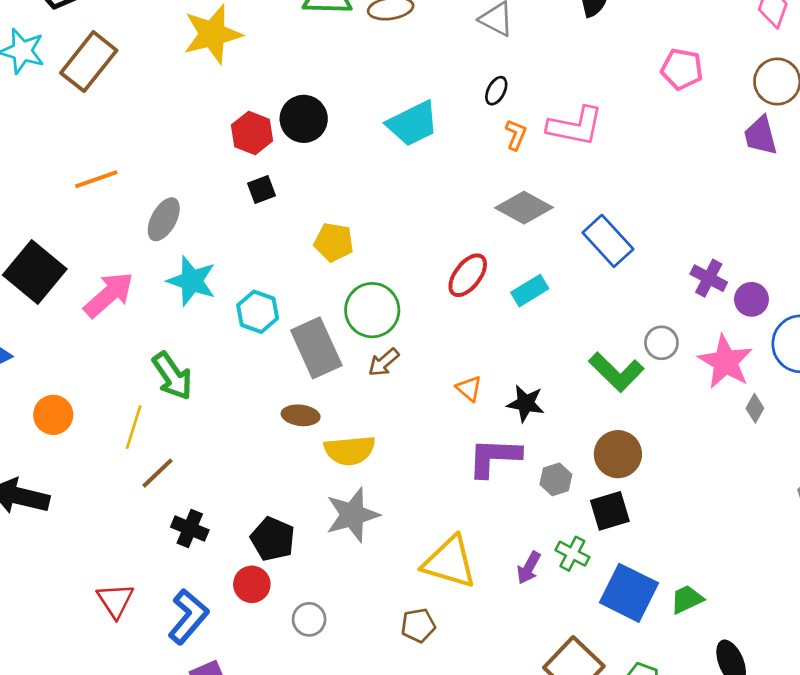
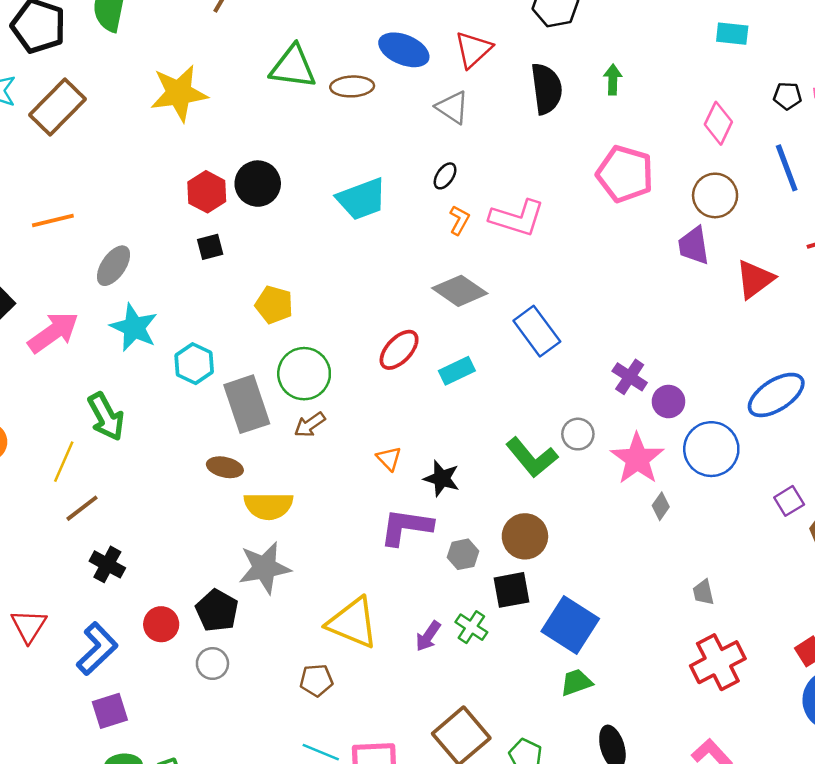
pink pentagon: (682, 69) -> (625, 174), size x1.4
black pentagon: (273, 539) -> (217, 611), moved
blue square: (629, 593) -> (570, 625), moved

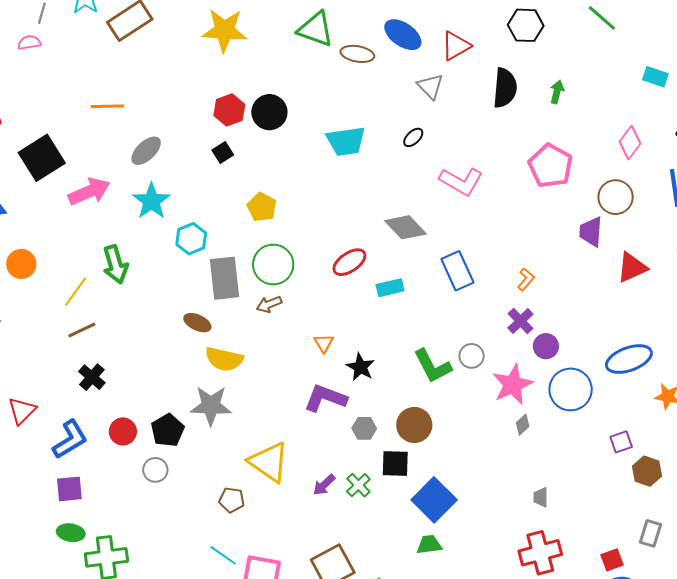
orange L-shape: (459, 220) -> (526, 279), moved
black square: (210, 247) -> (223, 152), turned -30

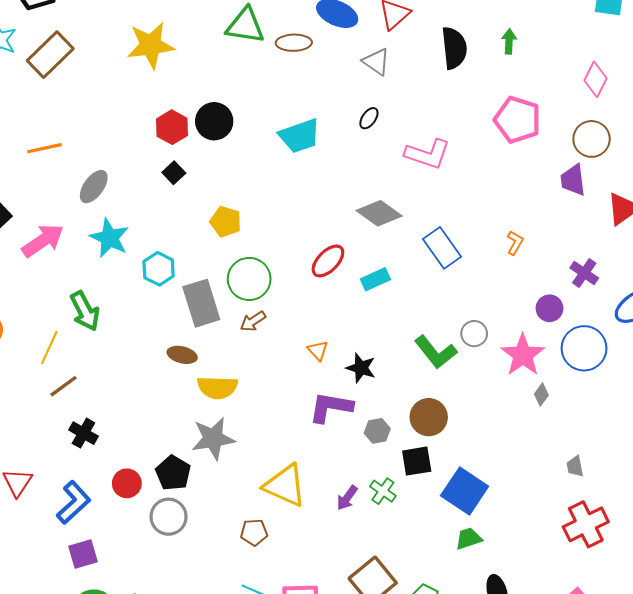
purple cross: (520, 321) -> (584, 273), moved
gray circle: (155, 470) -> (169, 517), size x1.4

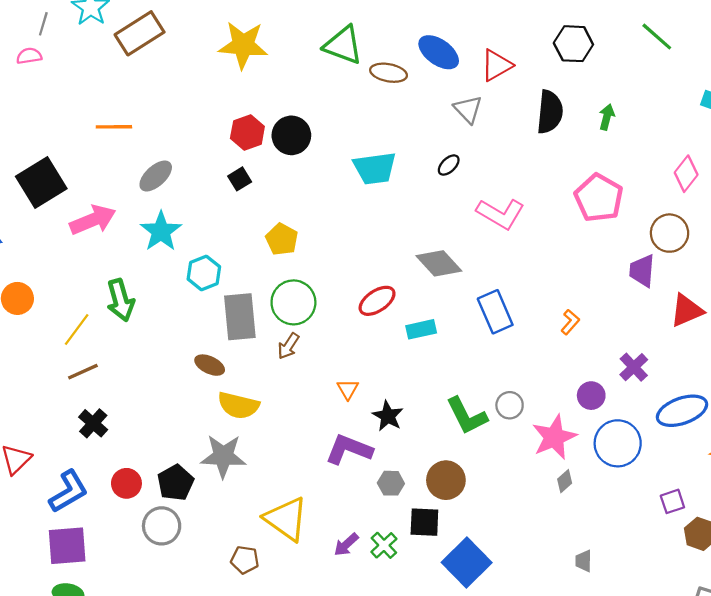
brown arrow: (253, 321) -> (288, 346), turned -35
purple square: (83, 554) -> (67, 546), size x1.4

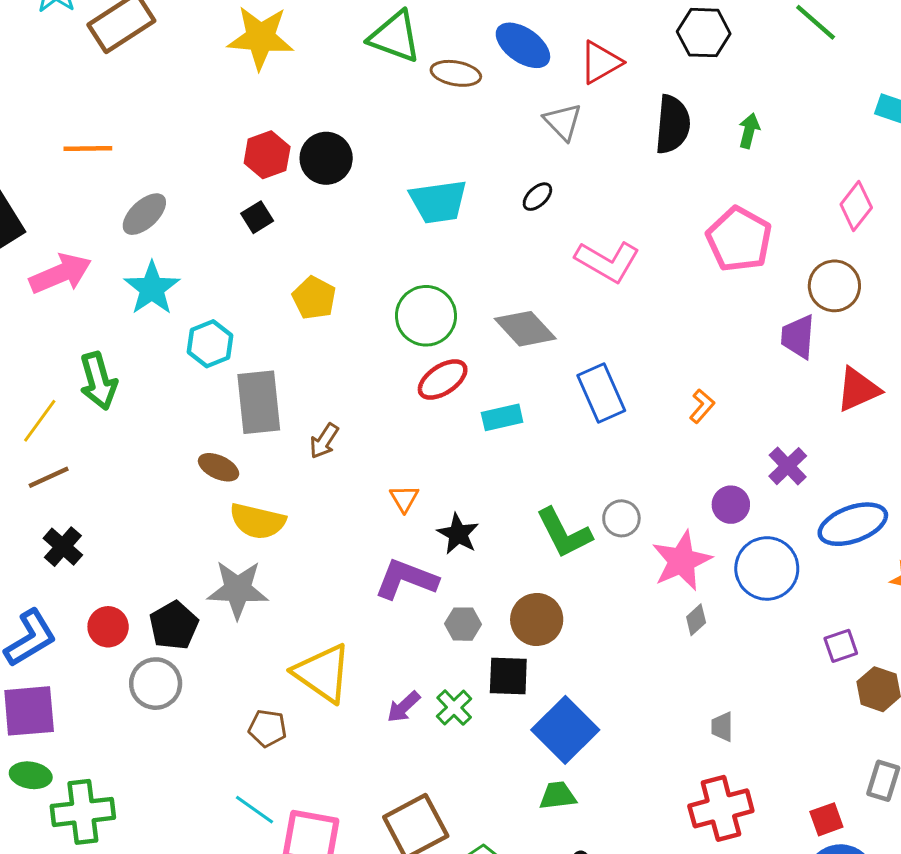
green circle: (293, 302) -> (426, 316), moved

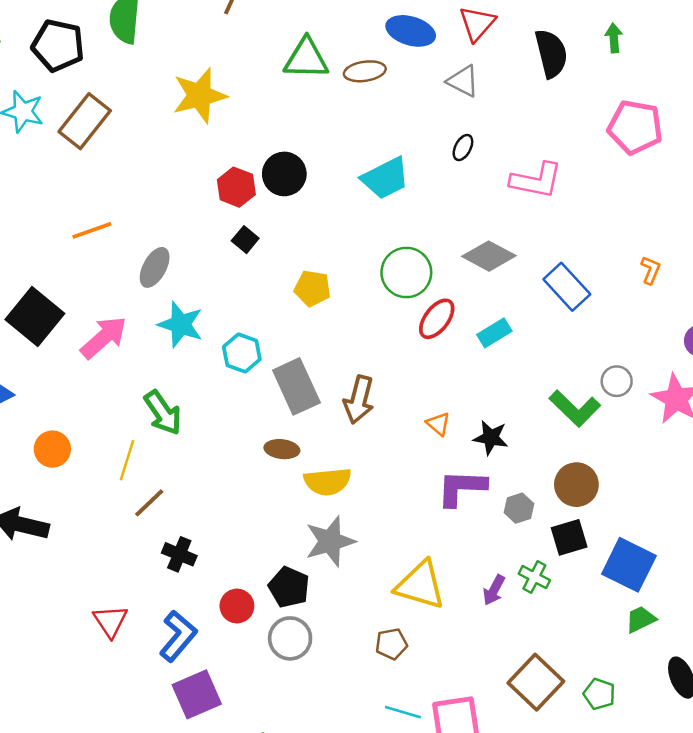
brown arrow: (324, 441) -> (359, 400), size x1.5

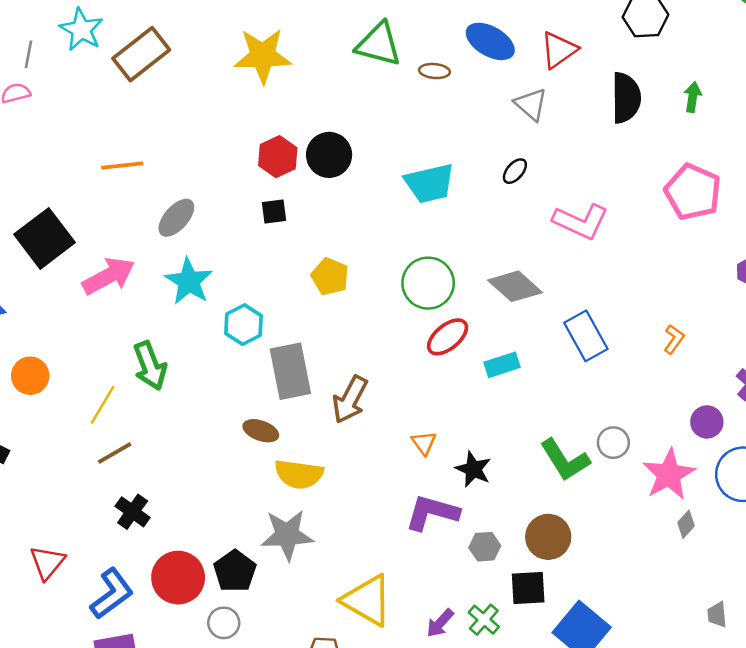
brown ellipse: (365, 71) -> (434, 71), size x0.7
black square: (245, 240) -> (274, 211), turned 30
red circle: (237, 606) -> (178, 578), size x1.5
gray circle: (290, 638) -> (224, 623), size x0.7

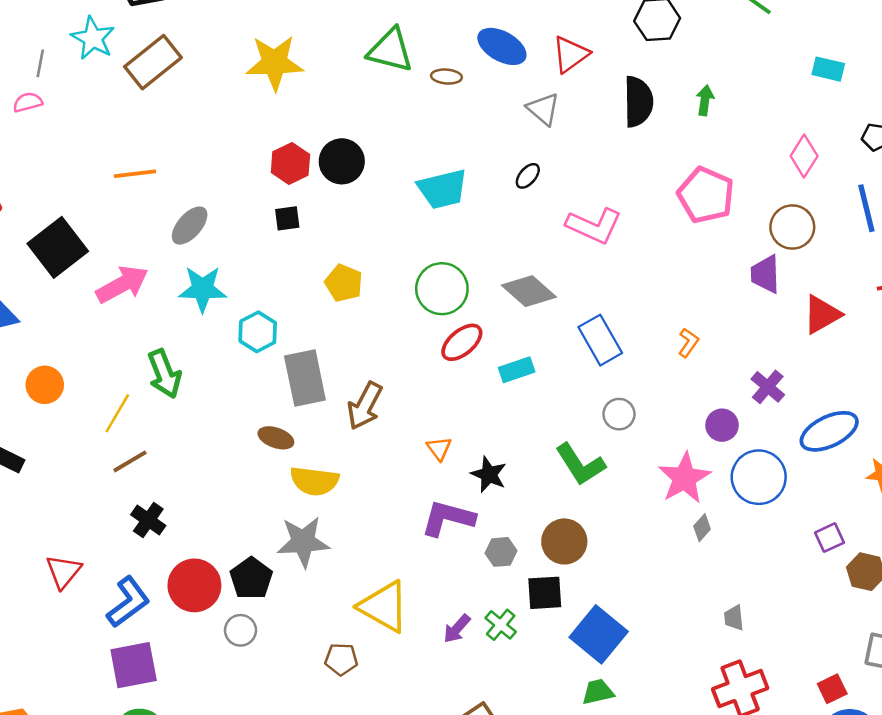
cyan star: (189, 281) -> (203, 289), turned -30
gray circle: (613, 443) -> (619, 414), moved

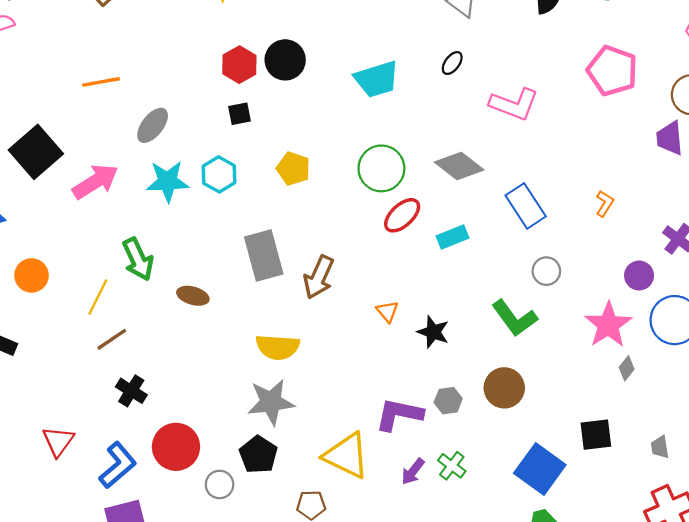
cyan hexagon: (258, 332) -> (219, 174), moved
brown ellipse: (276, 438) -> (193, 296), moved
purple L-shape: (448, 518) -> (399, 414), moved
black pentagon: (251, 578) -> (258, 455), moved
black square: (545, 593) -> (596, 435), moved

